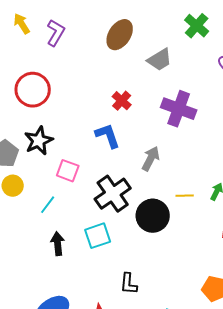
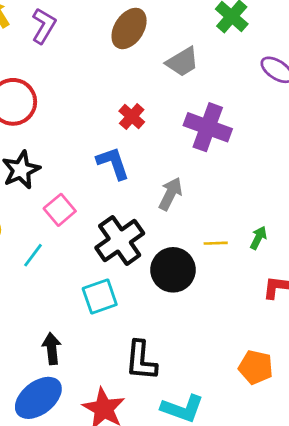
pink square: (68, 171) -> (60, 210), turned 30
black arrow: (58, 244) -> (52, 349), moved
black L-shape: (129, 284) -> (141, 361), size x1.4

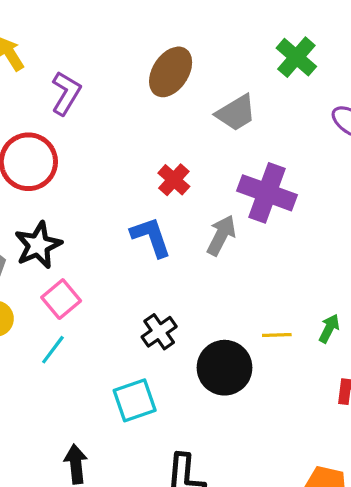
purple L-shape: (44, 26) -> (66, 93), moved
gray arrow: (170, 194) -> (221, 235), moved
pink square: (60, 210) -> (61, 299), moved
black cross: (120, 241) -> (159, 332), size x0.6

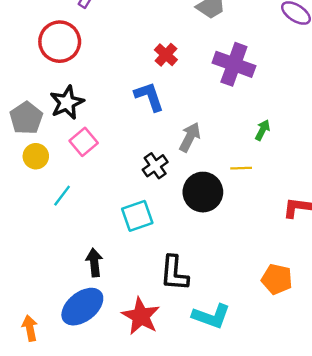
gray arrow: (221, 235) -> (190, 137), moved
green arrow: (329, 328) -> (263, 130), moved
cyan line: (53, 350) -> (62, 196), moved

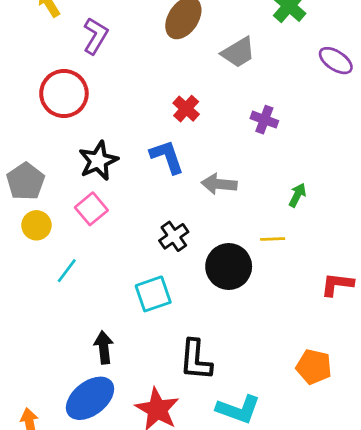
purple cross: (234, 64) -> (264, 120), size x0.6
black star: (67, 103) -> (98, 161), moved
gray arrow: (190, 137) -> (219, 184), moved, turned -112

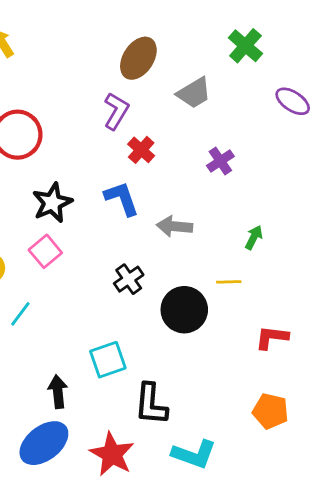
purple L-shape: (96, 36) -> (116, 111), moved
purple cross: (264, 120) -> (220, 161), turned 36
red L-shape: (337, 284) -> (272, 337), moved
cyan square: (153, 294) -> (108, 360), moved

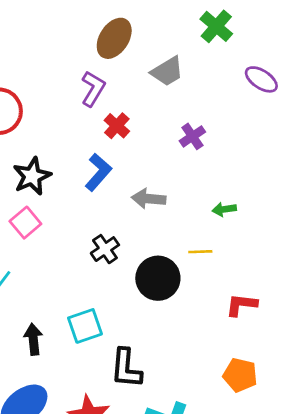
blue L-shape: (122, 199) -> (98, 172), turned 60
green arrow: (254, 237) -> (224, 209), turned -125
black arrow: (58, 392) -> (33, 339), moved

